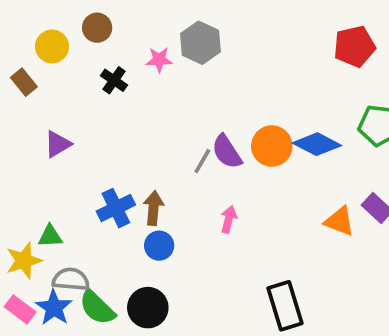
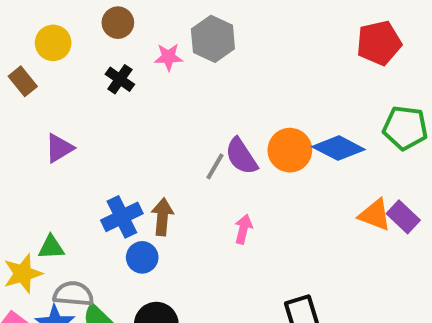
brown circle: (97, 28) -> (118, 23), moved
orange triangle: (339, 221) -> (375, 215), moved
blue circle: (159, 246) -> (142, 257), moved

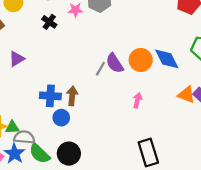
blue diamond: (338, 148) -> (167, 59), turned 36
blue cross: (122, 217) -> (50, 96), turned 30
pink arrow: (243, 229) -> (137, 100), moved
green triangle: (51, 247) -> (12, 127), moved

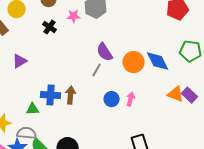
purple semicircle: (115, 63) -> (105, 52), moved
blue circle: (61, 118) -> (112, 99), moved
green triangle: (12, 127) -> (33, 109), moved

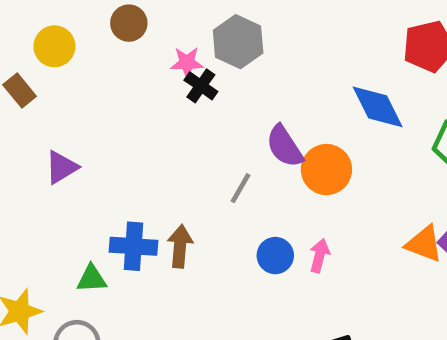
black cross: (50, 27) -> (201, 86), moved
purple semicircle: (105, 52) -> (285, 146), moved
blue diamond: (158, 61) -> (378, 107), moved

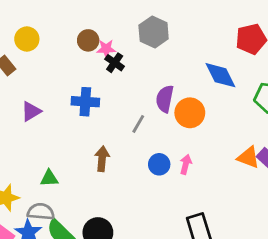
brown circle: (129, 23) -> (88, 40), moved
gray hexagon: (238, 42) -> (154, 32), moved
purple semicircle: (285, 146) -> (165, 99), turned 44
blue cross: (133, 246) -> (85, 102), moved

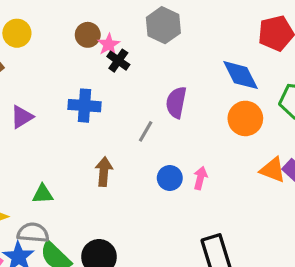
pink star: (106, 49) -> (109, 44), turned -30
orange circle: (190, 113) -> (245, 118), moved

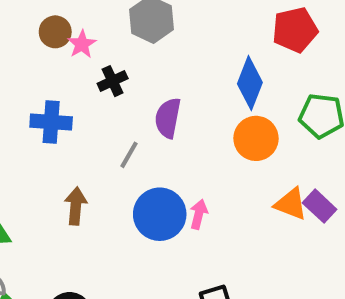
black cross: (118, 61) -> (113, 81), moved, turned 30
blue diamond: (241, 75) -> (250, 83), turned 48
blue circle: (170, 178) -> (160, 214), size x1.6

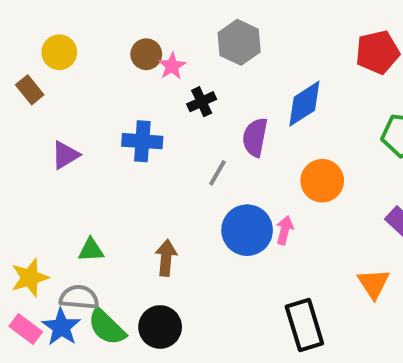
blue diamond: (250, 83) -> (304, 104), moved, turned 36
orange circle: (256, 138) -> (322, 181), moved
orange triangle: (291, 204) -> (374, 284), moved, turned 36
brown arrow: (76, 206) -> (166, 258), moved

